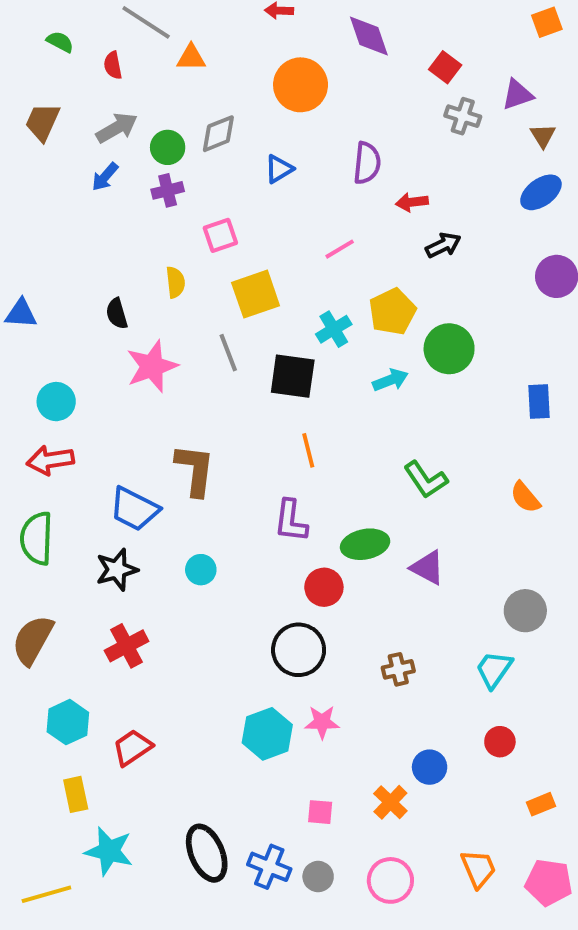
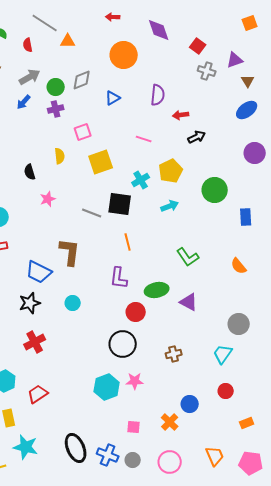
pink line: (340, 249) -> (144, 139), turned 49
green circle: (449, 349) -> (215, 190), moved
gray line: (228, 353) -> (92, 213), moved, turned -48
pink star: (152, 366) -> (48, 199), size x0.6

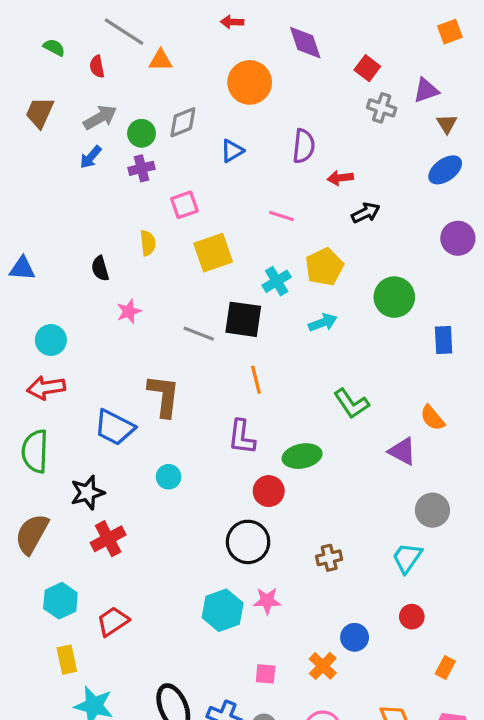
purple triangle: (189, 302) -> (402, 451), moved
black star: (30, 303) -> (87, 493), moved
orange rectangle: (247, 423) -> (445, 668), turned -40

